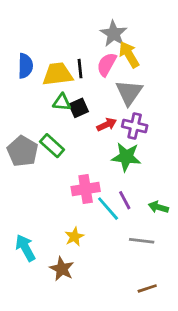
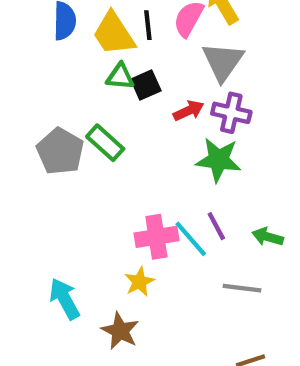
yellow trapezoid: (58, 74) -> (114, 34), turned -116
pink cross: (86, 189) -> (156, 237), moved

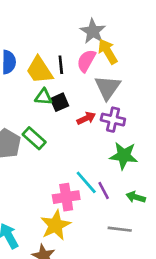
green star: (218, 160) -> (124, 156), moved
cyan line: (191, 239) -> (86, 182), moved
yellow star: (139, 282) -> (55, 225), size x1.6

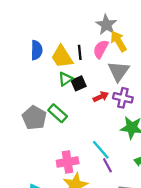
green triangle: (43, 97) -> (65, 79), turned -40
purple line: (104, 190) -> (107, 165), moved
pink cross: (66, 197) -> (68, 162), moved

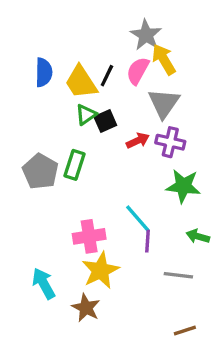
black line: (80, 52) -> (107, 76), turned 32
green rectangle: (58, 113) -> (75, 165), turned 66
purple line: (107, 165) -> (148, 241), turned 32

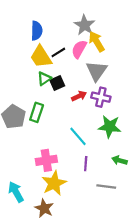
blue semicircle: (44, 72) -> (37, 31), moved
black line: (107, 76) -> (58, 52), turned 32
cyan line: (138, 218) -> (78, 136), moved

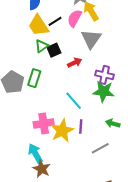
purple cross: (101, 97) -> (104, 75), moved
yellow star: (54, 183) -> (62, 131), moved
gray line: (106, 186) -> (100, 148), turned -36
cyan arrow: (16, 192) -> (35, 153), moved

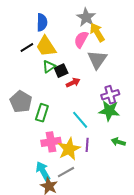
black line: (55, 21) -> (27, 47), moved
red arrow: (75, 63) -> (73, 83), moved
purple cross: (104, 75) -> (110, 95), turned -30
green rectangle: (34, 78) -> (42, 113), moved
gray line: (100, 148) -> (66, 172), moved

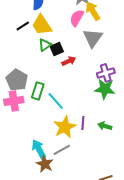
cyan line: (80, 120) -> (56, 101), moved
pink cross: (51, 142) -> (14, 101), moved
green arrow: (118, 142) -> (105, 126), moved

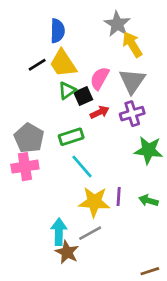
pink semicircle: (77, 18) -> (100, 78), moved
purple cross: (106, 73) -> (132, 114), moved
green rectangle: (38, 91) -> (71, 137), moved, turned 54
yellow star: (65, 127) -> (94, 202), turned 30
cyan arrow: (39, 149) -> (59, 232), turned 30

